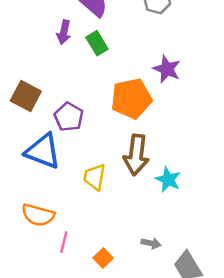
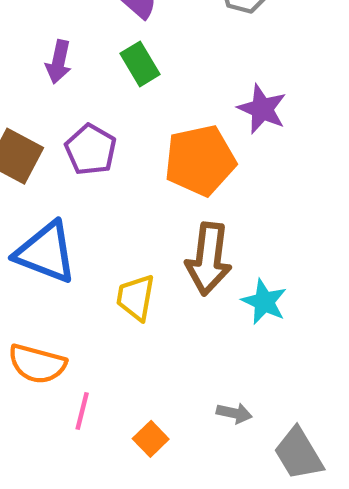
purple arrow: (64, 32) -> (59, 62), moved
purple pentagon: (69, 117) -> (91, 150), moved

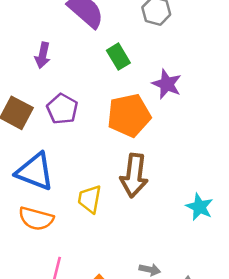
green rectangle: (140, 64) -> (118, 57), moved
cyan star: (264, 302) -> (199, 207), moved
orange semicircle: (37, 364) -> (36, 219), moved

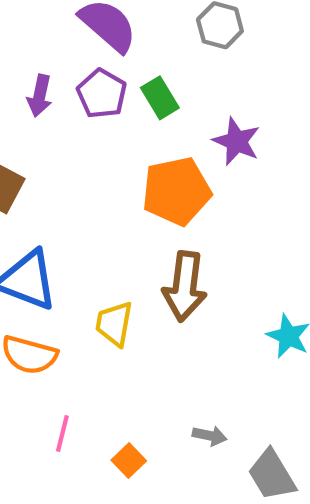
purple pentagon: (62, 109) -> (102, 94), moved

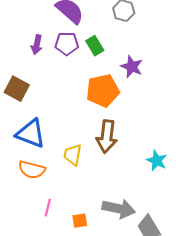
purple pentagon: (102, 94) -> (67, 44), turned -30
gray arrow: (210, 436) -> (119, 209), size x2.0
orange square: (129, 461) -> (80, 221), turned 35

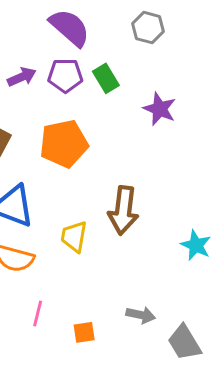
purple arrow: (37, 45) -> (22, 77), turned -126
orange pentagon: (103, 91) -> (64, 144), moved
gray arrow: (119, 209) -> (141, 315), size x0.6

